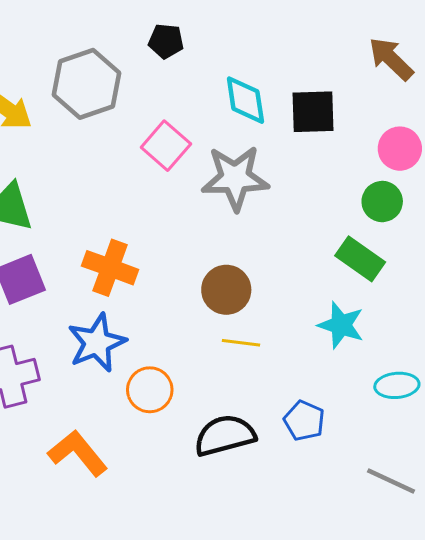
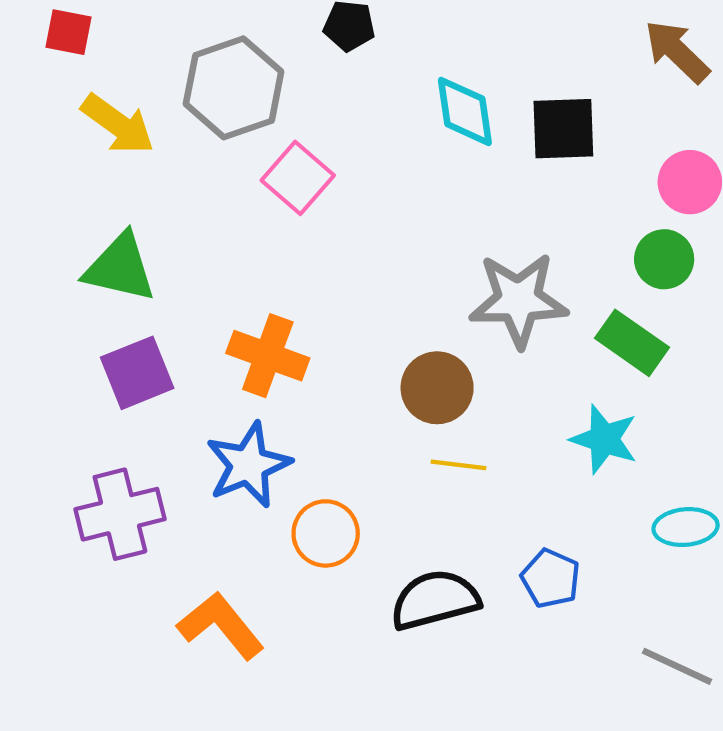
pink square: (166, 146) -> (298, 178), moved
gray star: (235, 178) -> (518, 300), moved

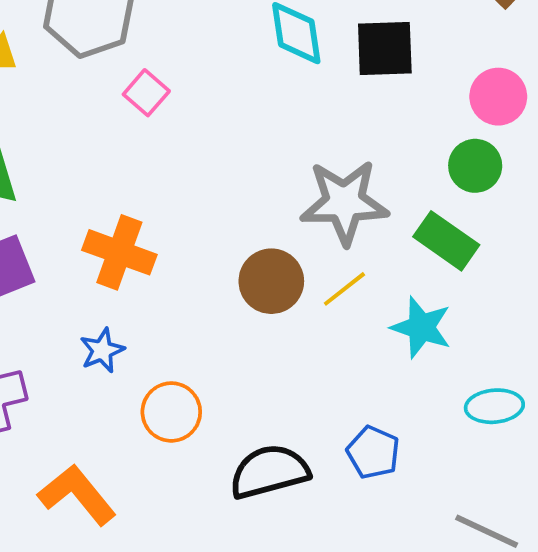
pink square: (298, 178) -> (146, 93), size x0.7
blue star: (249, 465) -> (102, 350), size x0.6
yellow line: (458, 465) -> (344, 289), moved, turned -45

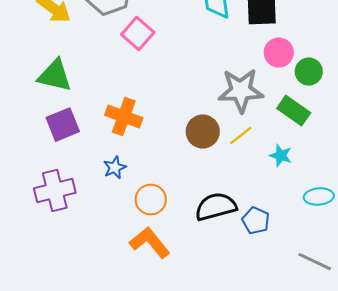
pink square: (146, 93) -> (138, 34), size x1.4
pink circle: (498, 97) -> (279, 53), moved
cyan star: (421, 327) -> (281, 156), size x0.7
black semicircle: (269, 472) -> (216, 207), moved
orange L-shape: (77, 495) -> (150, 243), moved

